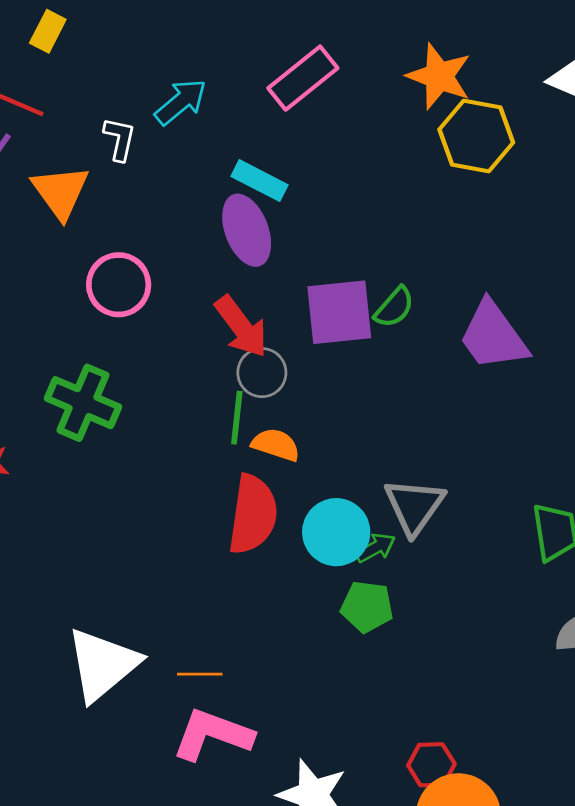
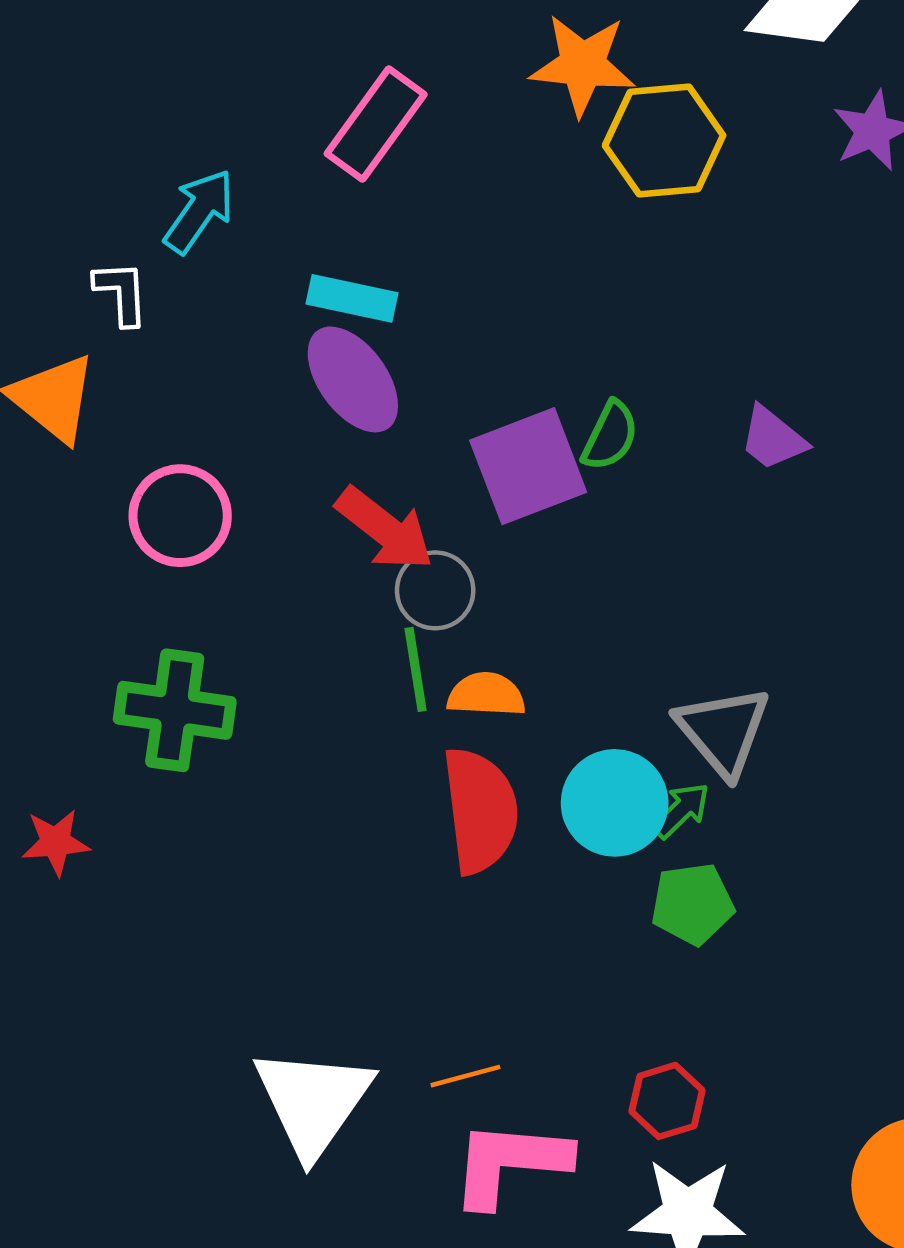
purple trapezoid: (493, 336) -> (773, 438), size x0.6
red hexagon: (431, 765) -> (667, 1101), moved

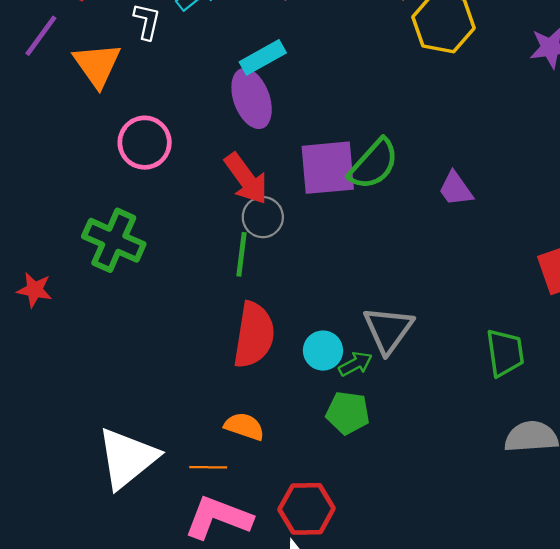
cyan rectangle: (352, 298) -> (263, 57), turned -57
green semicircle: (610, 436) -> (374, 164), size x1.5
orange semicircle: (486, 695) -> (244, 426), moved
cyan circle: (615, 803) -> (323, 351), size x0.7
red hexagon: (667, 1101) -> (307, 509), size x1.4

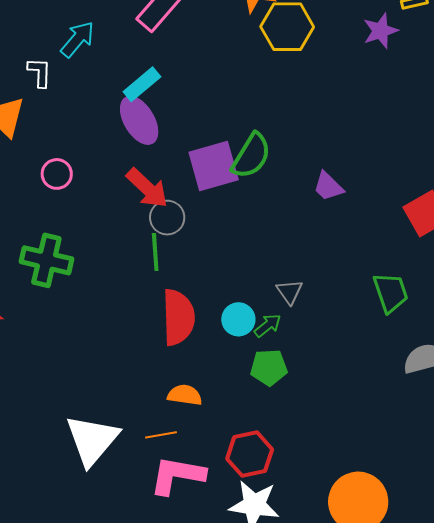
pink circle: (145, 143) -> (57, 174), size x0.7
purple trapezoid: (456, 189) -> (328, 186), moved
gray triangle: (388, 330) -> (290, 292), size x0.6

